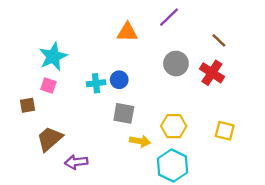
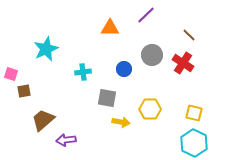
blue circle: (119, 80) -> (124, 69), moved
pink square: (48, 86) -> (11, 74), moved
cyan hexagon: (173, 166) -> (194, 143), moved

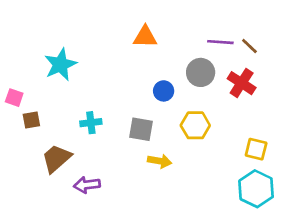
purple line: (146, 15) -> (220, 42), moved, turned 48
cyan cross: (83, 72) -> (91, 123), moved
yellow hexagon: (150, 109) -> (195, 125), moved

